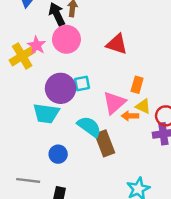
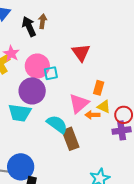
pink circle: (66, 39) -> (37, 66), moved
red triangle: (117, 44) -> (81, 52), turned 36
cyan square: (82, 84) -> (51, 73), moved
blue circle: (58, 154) -> (21, 167), moved, size x1.6

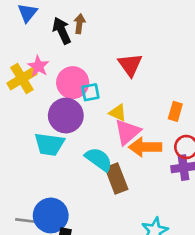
orange rectangle: (99, 88) -> (175, 111), moved
yellow triangle: (104, 107) -> (118, 113), moved
orange arrow: (92, 115) -> (145, 147), size x1.6

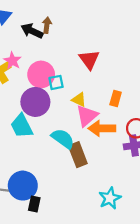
black arrow: (62, 31) -> (32, 31), turned -40
orange rectangle: (175, 111) -> (116, 99), moved
cyan trapezoid: (49, 144) -> (22, 126), turned 55

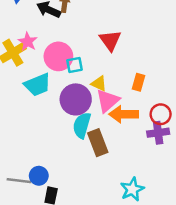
purple circle: (35, 102) -> (76, 99), moved
cyan trapezoid: (22, 126) -> (38, 85), moved, turned -85
cyan semicircle: (63, 139) -> (82, 125), turned -110
blue circle: (23, 186) -> (39, 176), size x0.6

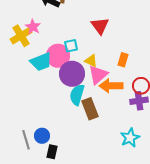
pink circle: (58, 56) -> (58, 56), moved
gray line: (19, 181) -> (26, 140), turned 66
cyan star: (132, 189) -> (130, 138), moved

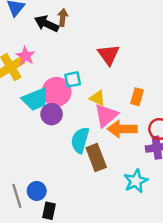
purple circle: (72, 74) -> (52, 114), moved, size x0.7
cyan star: (130, 138) -> (136, 181), moved

